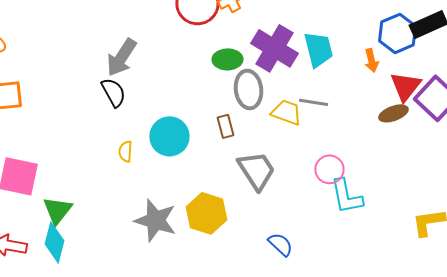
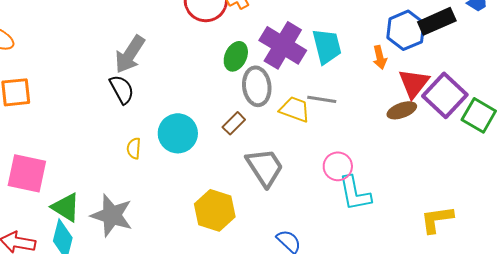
green ellipse: (227, 59) -> (236, 56), turned -64
brown rectangle: (225, 126) -> (234, 123), turned 60
green triangle: (57, 210) -> (66, 207), turned -36
gray star: (155, 220) -> (112, 215), moved

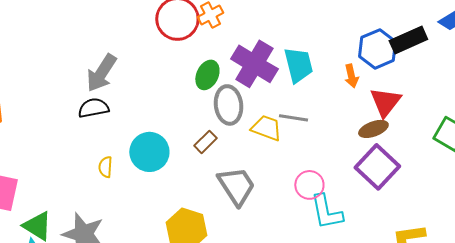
black semicircle: (122, 89) -> (93, 108), turned -72
purple square: (445, 95) -> (377, 167), moved

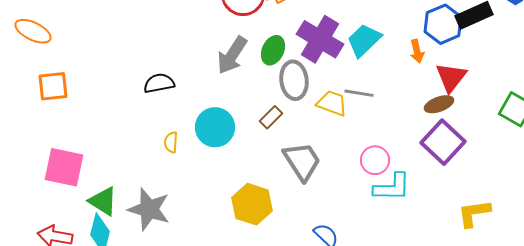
cyan trapezoid: (298, 65) -> (364, 40), turned -120
gray arrow: (101, 73) -> (232, 55), moved
cyan L-shape: (326, 212) -> (392, 187), turned -78

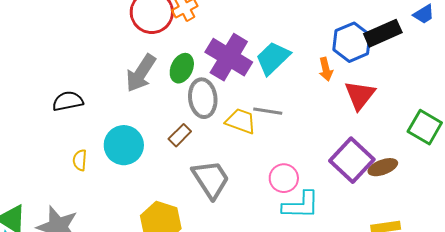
brown ellipse: (439, 104) -> (383, 167), moved

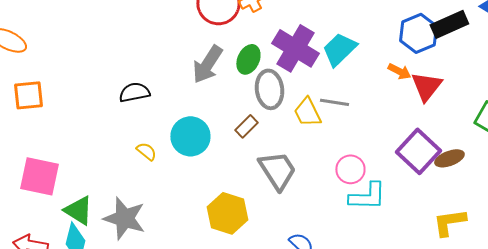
orange arrow: (326, 69) -> (399, 71), moved, turned -50
yellow trapezoid: (241, 121) -> (307, 112), turned -136
yellow semicircle: (80, 160) -> (146, 151), turned 125

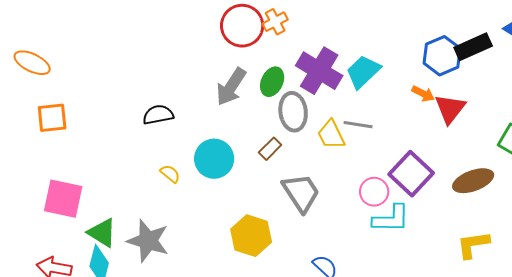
purple square: (418, 151) -> (411, 174), moved
brown ellipse: (449, 158) -> (473, 181), size x1.4

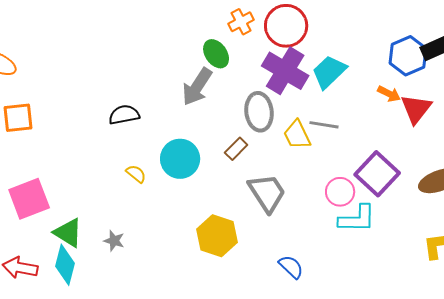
red circle: (242, 26) -> (286, 26), moved
green ellipse: (272, 82) -> (216, 54), moved, turned -60
pink square: (63, 199) -> (29, 199), turned -33
gray star: (148, 241) -> (114, 241), size x0.5

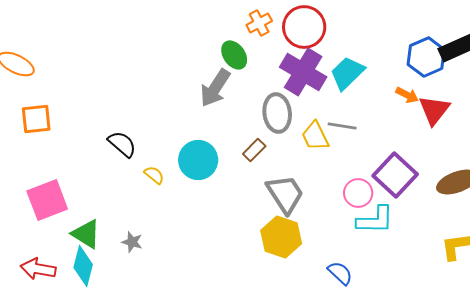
black semicircle: (124, 115) -> (122, 144), moved, turned 52
yellow hexagon: (217, 236) -> (281, 237), moved
blue semicircle: (291, 267) -> (340, 273), moved

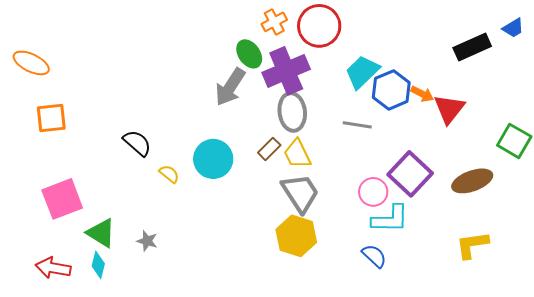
blue hexagon: (426, 57) -> (391, 90), moved
purple cross: (303, 72) -> (286, 71), moved, turned 36
yellow trapezoid: (315, 136) -> (297, 154), moved
cyan diamond: (83, 266) -> (98, 265), size x0.7
blue semicircle: (340, 273) -> (374, 256), moved

